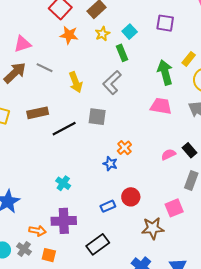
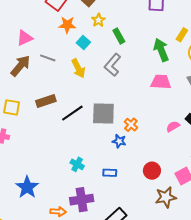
cyan square: (130, 32) -> (83, 43), moved
gray square: (97, 117) -> (103, 113), moved, size x1.4
red circle: (131, 197) -> (152, 171), moved
blue rectangle: (108, 206) -> (110, 173), moved, turned 32

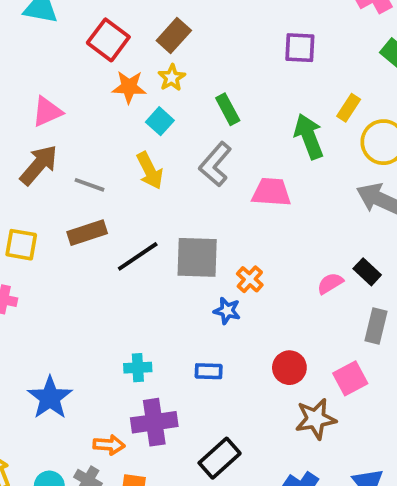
yellow star: (98, 20) -> (172, 78), moved
gray line: (48, 58) -> (90, 185), moved
pink trapezoid: (161, 82) -> (271, 192), moved
cyan cross: (77, 164) -> (138, 368), moved, turned -32

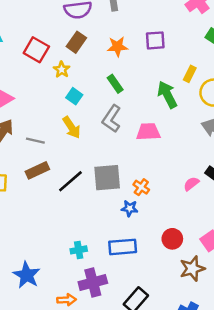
yellow star: (172, 78) -> (62, 70), moved
orange star: (129, 87) -> (117, 47), moved
blue rectangle: (209, 371) -> (123, 247), size x1.6

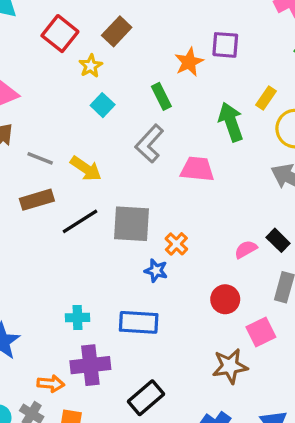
orange star: (117, 47) -> (189, 62), moved, turned -30
yellow arrow: (72, 127) -> (86, 169), moved, turned -30
red circle: (172, 239) -> (225, 299), moved

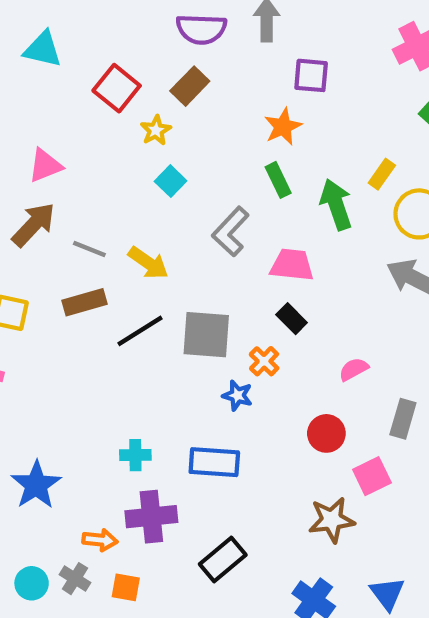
purple square: (225, 45) -> (311, 75), moved
green rectangle: (161, 96) -> (278, 180), moved
black rectangle: (278, 240) -> (292, 319), moved

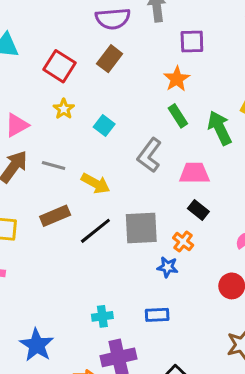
yellow star: (156, 130) -> (64, 109), moved
gray line: (89, 249) -> (54, 165), moved
blue rectangle: (214, 462) -> (157, 315), size x0.7

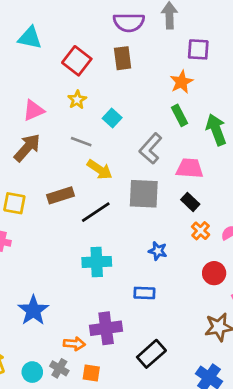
brown rectangle: (110, 59) -> (123, 58), turned -50
gray line: (54, 165) -> (81, 142), moved
gray square: (141, 228) -> (144, 194), moved
orange cross: (183, 242) -> (201, 231), moved
cyan cross: (102, 316) -> (97, 262), moved, size x1.5

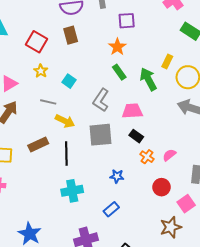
black line: (96, 212) -> (66, 154), turned -50
blue rectangle: (144, 293) -> (111, 209), turned -35

